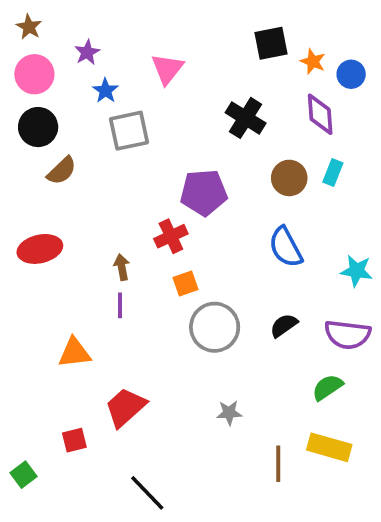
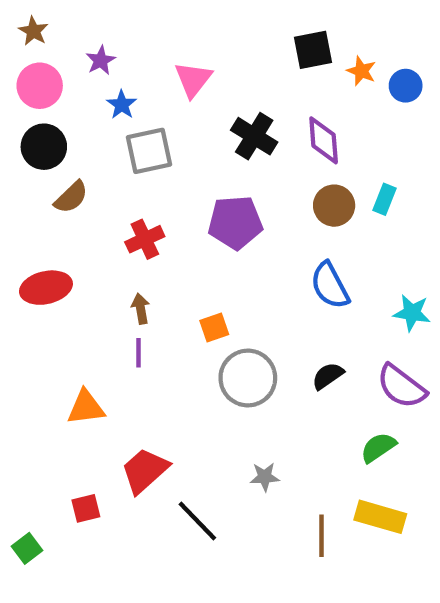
purple diamond: (320, 114) -> (324, 140), moved
black cross: (246, 118) -> (254, 136), moved
red cross: (171, 236) -> (145, 239), moved
purple semicircle: (347, 334) -> (401, 386), turned 30
black line: (147, 493) -> (197, 521), moved

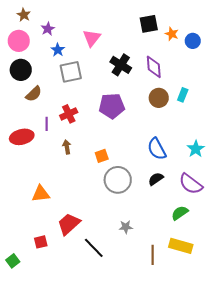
brown star: (33, 31) -> (24, 15), moved
blue semicircle: (330, 285) -> (157, 149), moved
cyan star: (412, 313) -> (196, 149), turned 30
purple line: (138, 353) -> (47, 124), moved

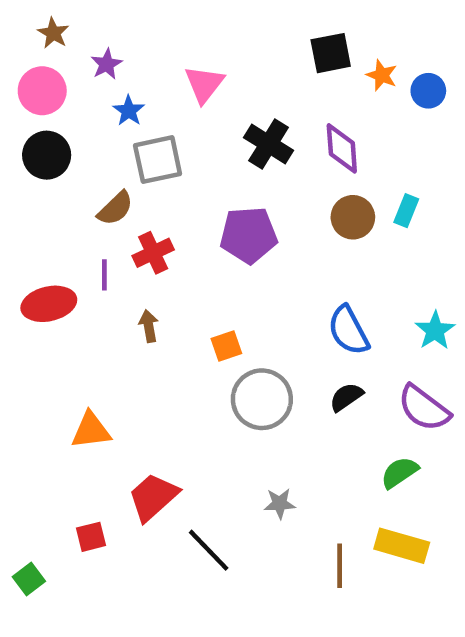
brown semicircle: (34, 94) -> (115, 208), moved

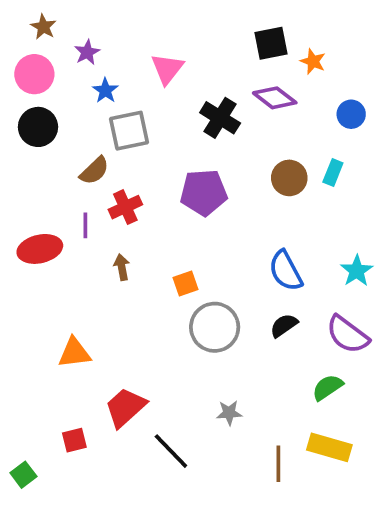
blue circle: (428, 91) -> (351, 114), moved
purple diamond: (342, 148) -> (275, 98), moved, turned -48

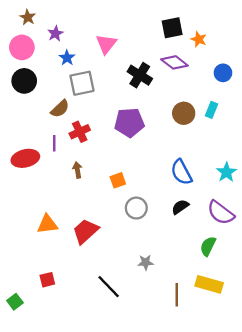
gray circle: (215, 327) -> (136, 208), size x0.7
green semicircle: (327, 387) -> (208, 246), turned -30
red trapezoid: (125, 407) -> (85, 231), moved

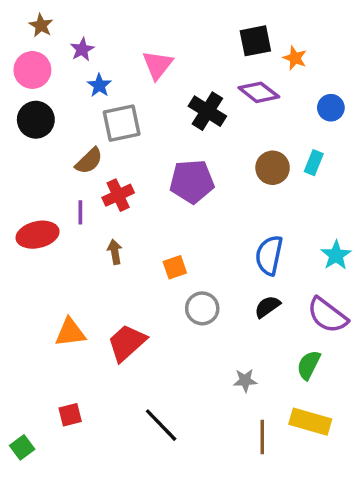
blue semicircle: (181, 172) -> (269, 255), turned 40
gray star: (146, 262) -> (245, 380), moved

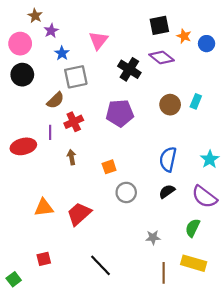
brown star: (41, 25) -> (35, 16), moved
blue circle: (331, 108) -> (207, 44), moved

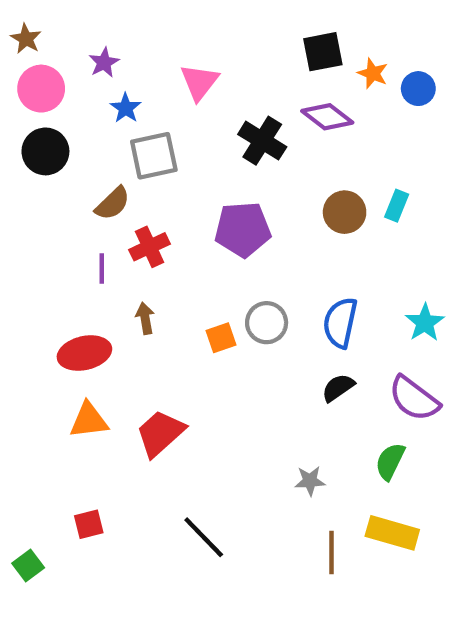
brown star: (35, 16) -> (26, 39), moved
red ellipse: (23, 146) -> (84, 353), moved
gray circle: (126, 192) -> (267, 323), moved

